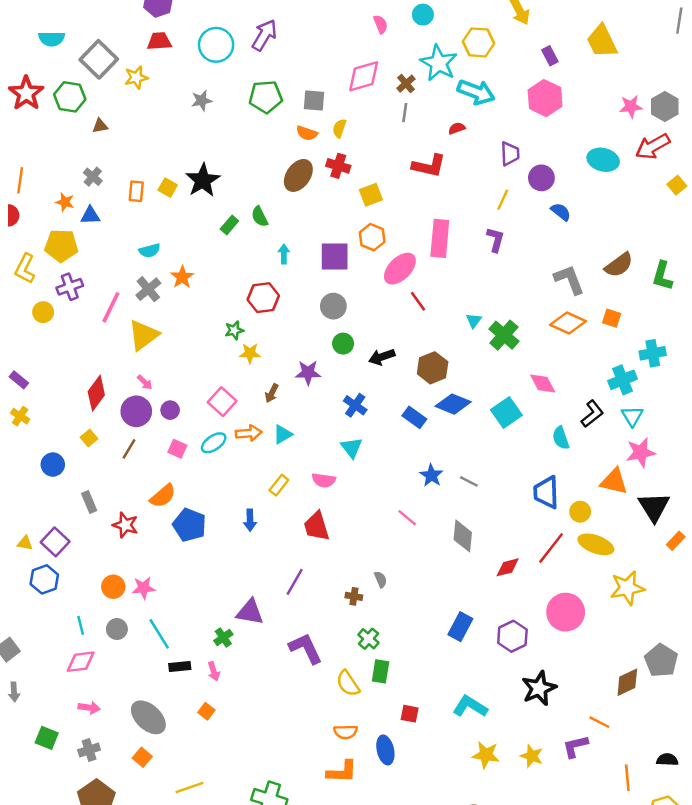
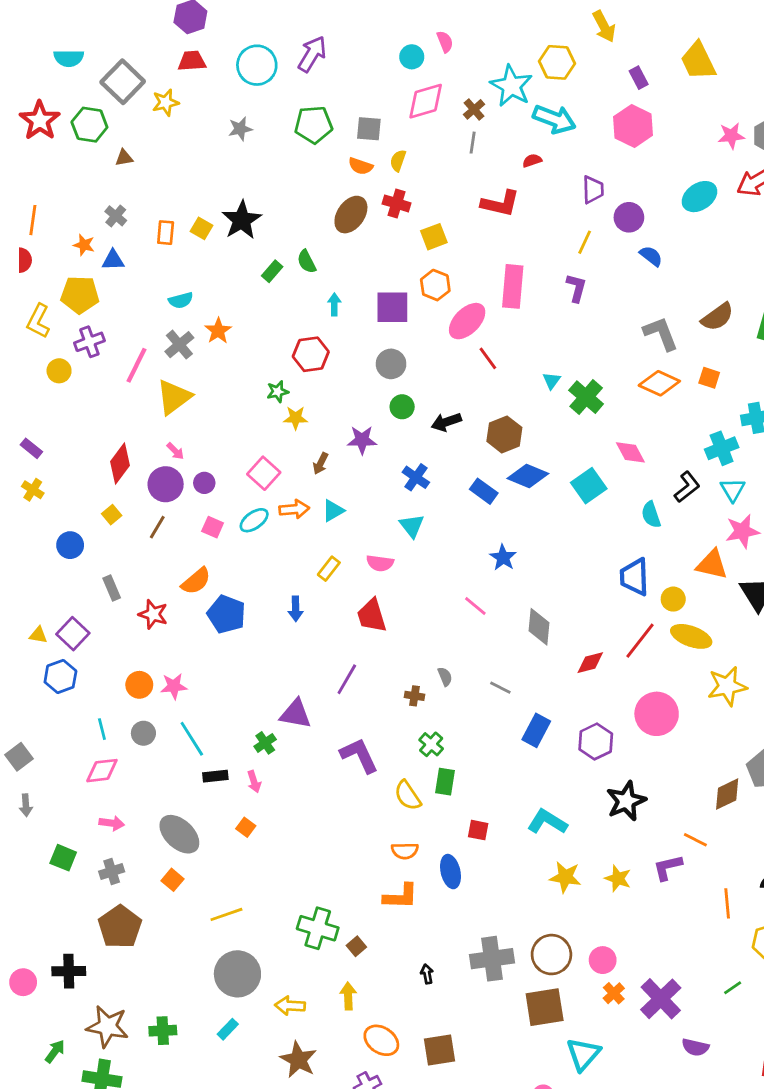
cyan circle: (423, 15) -> (412, 57), moved
cyan ellipse: (603, 160) -> (699, 197), turned -48
gray line: (469, 481) -> (500, 688), moved

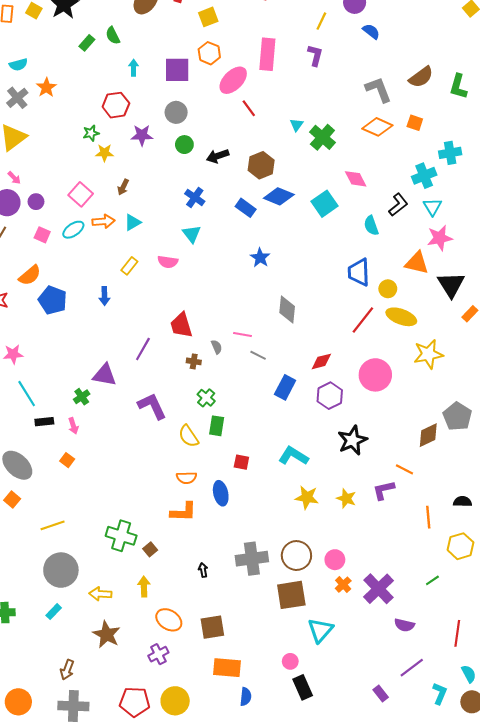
purple star: (362, 440) -> (142, 135), moved
pink line: (475, 606) -> (243, 334), moved, turned -30
red trapezoid: (372, 616) -> (181, 325), moved
red diamond: (590, 663) -> (321, 361), moved

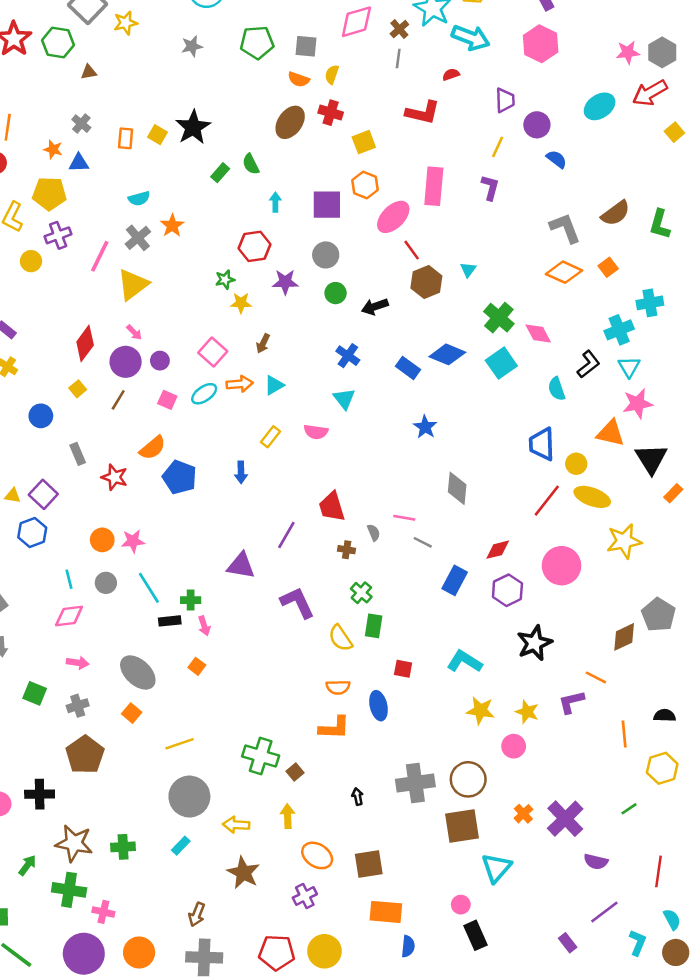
orange square: (415, 123) -> (608, 267), turned 35
green cross: (322, 137) -> (499, 318), moved
brown hexagon: (261, 165) -> (426, 282), moved
green cross: (82, 397) -> (191, 600), moved, turned 35
pink circle: (335, 560) -> (514, 746), moved

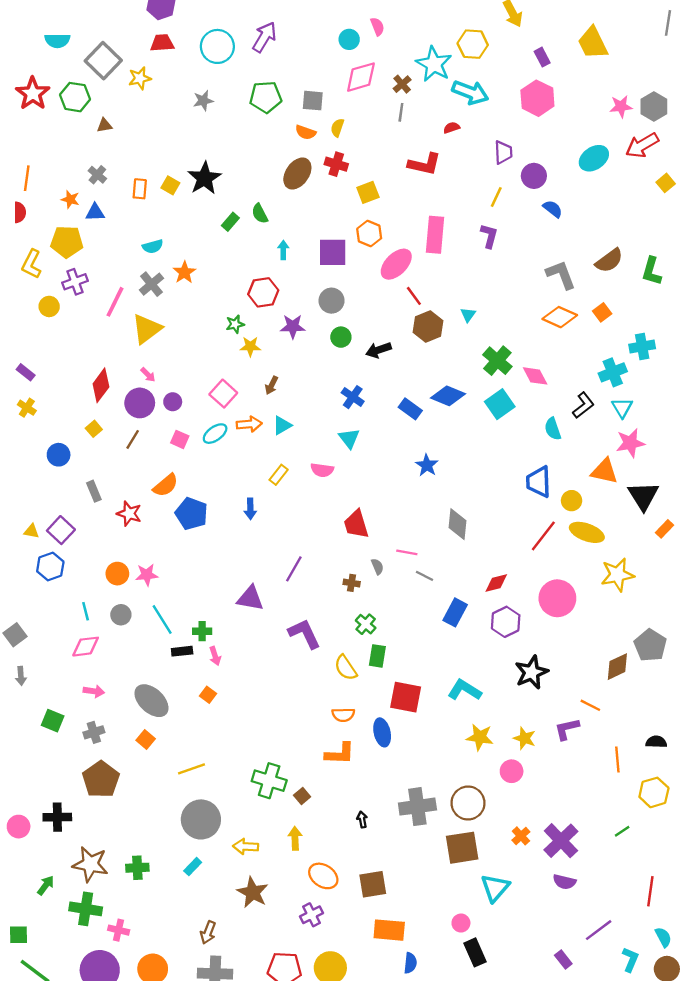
red trapezoid: (332, 507) -> (356, 524), moved
red square: (403, 669) -> (406, 697), size x1.8
purple semicircle: (596, 862) -> (564, 882), moved

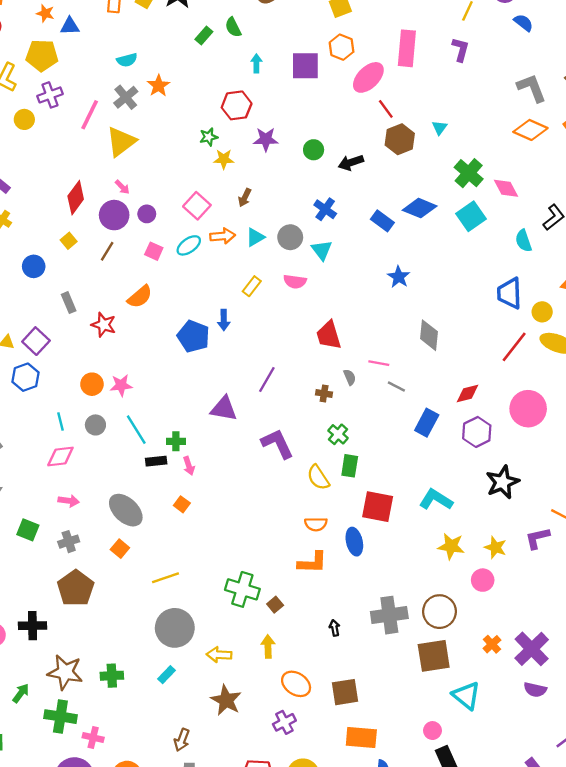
gray circle: (332, 301) -> (290, 237), moved
blue pentagon: (191, 514) -> (193, 336), moved
cyan triangle: (495, 888) -> (466, 696), turned -32

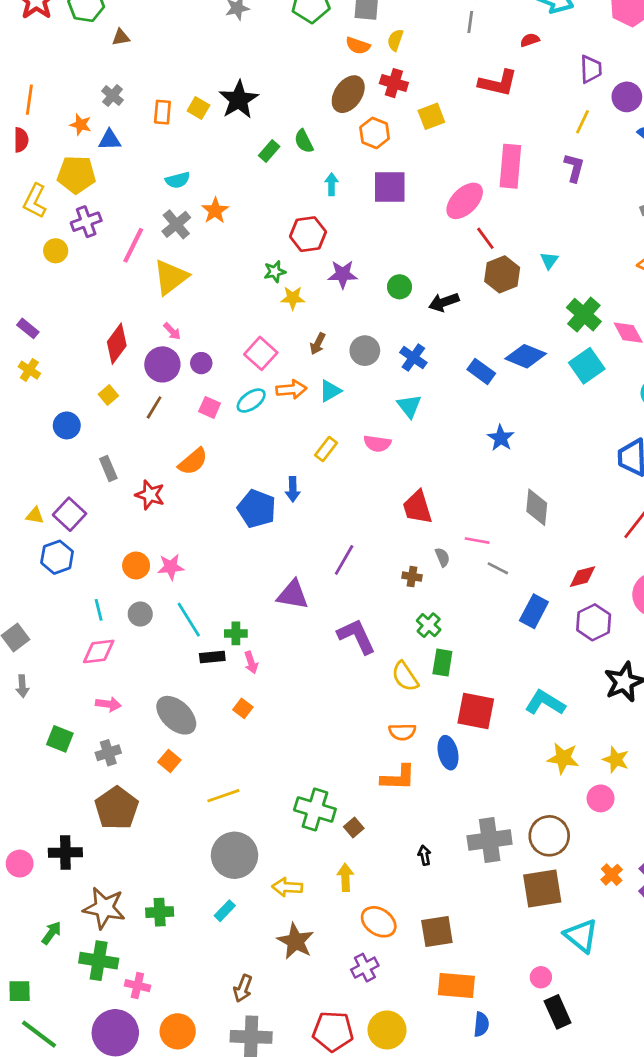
orange hexagon: (342, 47) -> (375, 133), moved
gray circle: (290, 237) -> (365, 351), moved

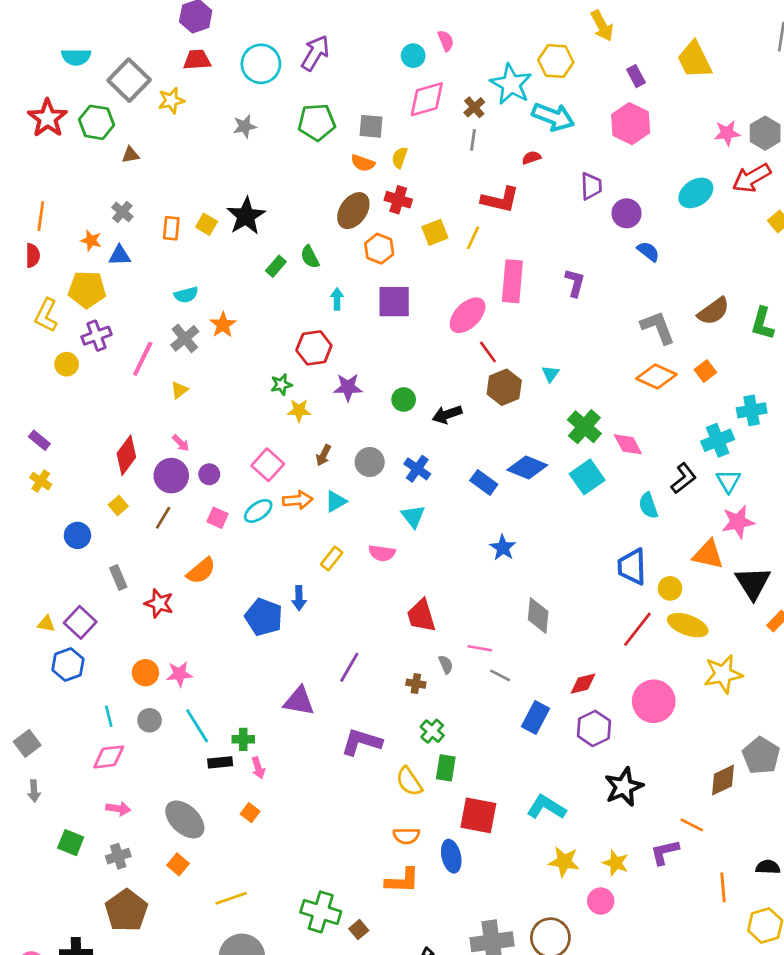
yellow line: (582, 122) -> (473, 238), moved
yellow triangle: (171, 277) -> (179, 390), size x0.5
purple L-shape: (357, 636) -> (362, 742), turned -48

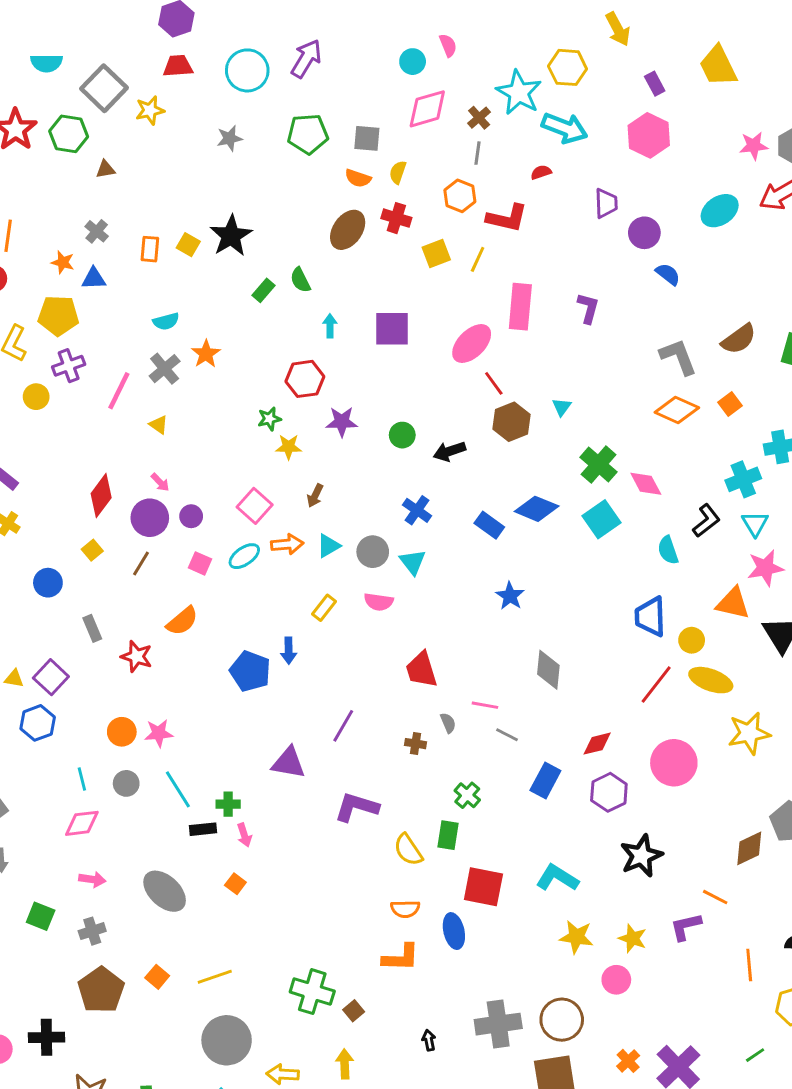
orange hexagon: (379, 249) -> (460, 196), moved
yellow triangle: (179, 390) -> (159, 425), turned -48
gray circle: (370, 462) -> (373, 552), moved
green cross: (432, 731) -> (467, 795), moved
orange square: (178, 864) -> (157, 977), moved

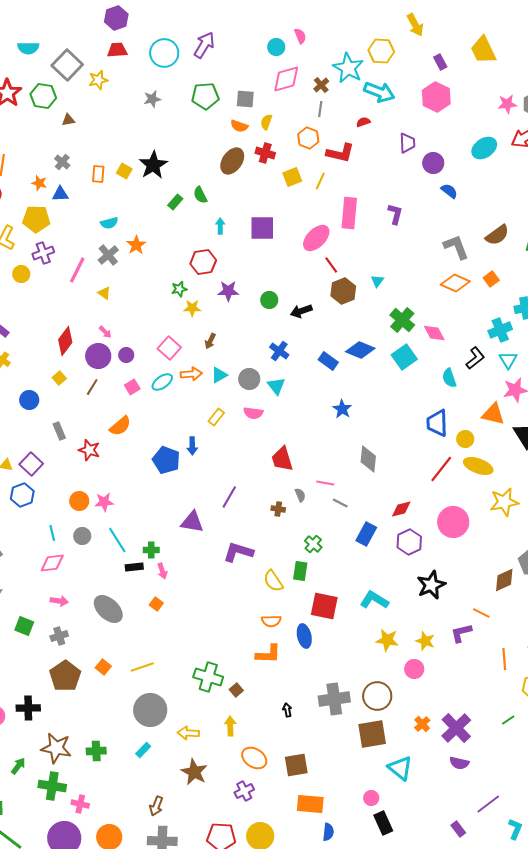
pink square: (200, 563) -> (132, 387), turned 35

